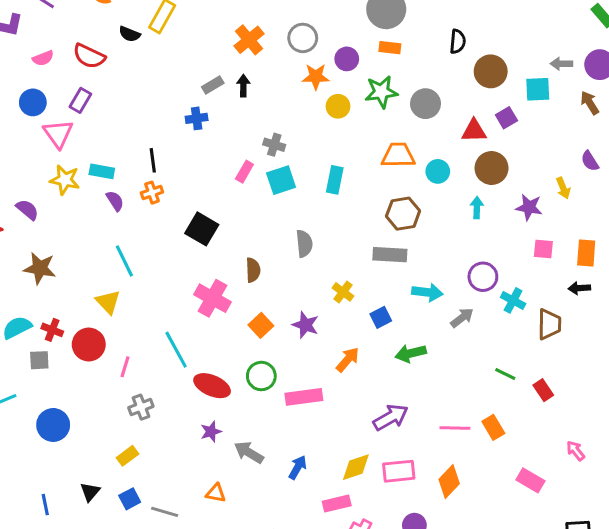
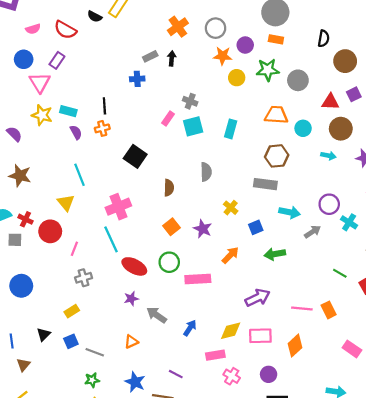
cyan arrow: (477, 208) -> (328, 156), turned 96
pink cross: (212, 298) -> (118, 207), moved, turned 35
orange triangle: (216, 493) -> (131, 342), turned -40

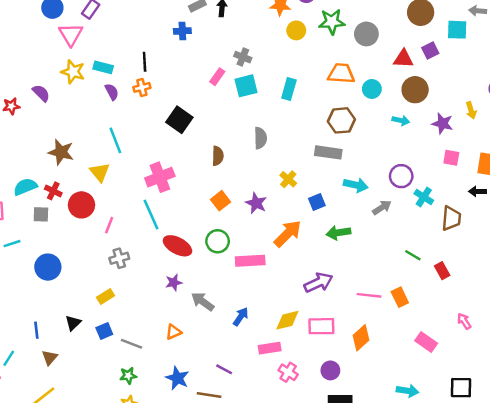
brown star: (20, 176) -> (61, 152), moved
orange arrow: (230, 255) -> (288, 234), size x1.4

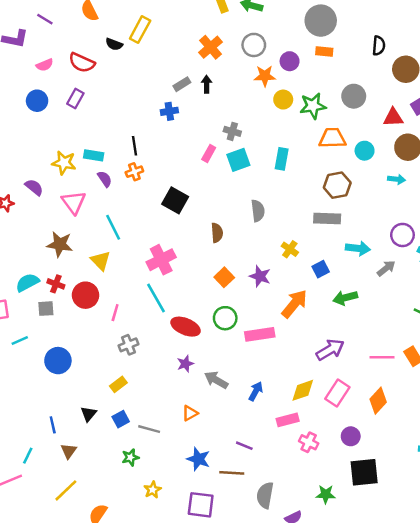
green star: (332, 22) -> (313, 106), moved
pink triangle: (71, 34) -> (74, 202), moved
pink rectangle: (321, 326) -> (337, 393), turned -50
green star: (128, 376) -> (130, 457), moved

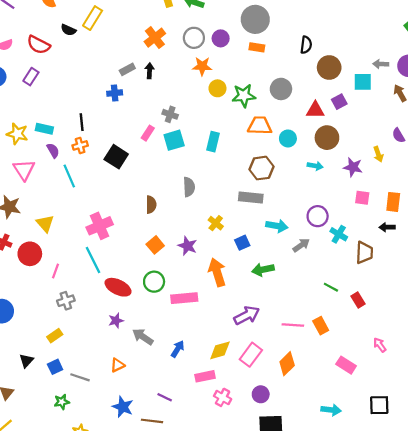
purple circle: (290, 61) -> (221, 38), moved
black square: (175, 200) -> (116, 157), moved
cyan line: (113, 227) -> (69, 176), moved
orange arrow: (294, 304) -> (217, 272), turned -60

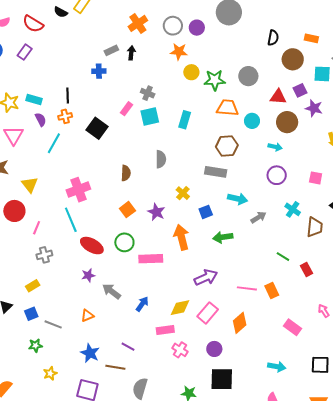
orange rectangle: (257, 47) -> (311, 38), moved
purple star: (353, 167) -> (314, 108), moved
cyan line: (69, 176) -> (54, 143), turned 50
purple circle: (318, 216) -> (277, 175), moved

